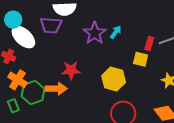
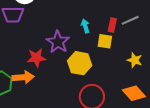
cyan arrow: (116, 32) -> (85, 26), moved, turned -48
purple star: (95, 33) -> (58, 42), moved

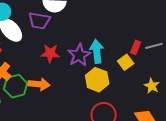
cyan arrow: (85, 26) -> (97, 51), moved, size x1.6
yellow square: (105, 41) -> (126, 62), turned 35
red star: (36, 58) -> (50, 53), moved

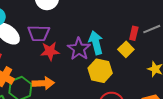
purple trapezoid: (39, 21) -> (39, 33), moved

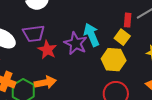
red star: (50, 51) -> (47, 50), turned -30
yellow hexagon: (100, 71) -> (114, 60), moved

